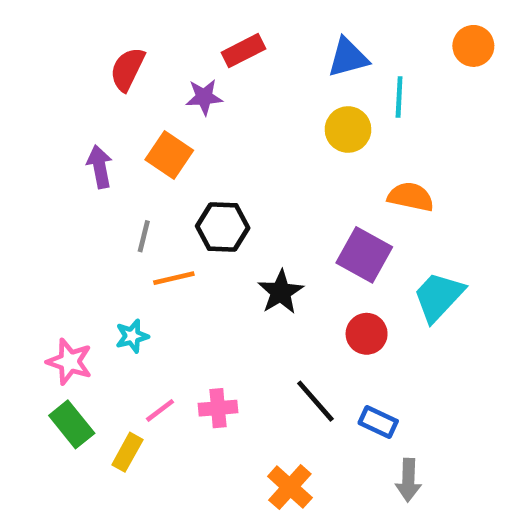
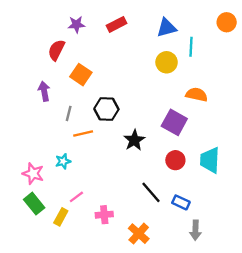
red semicircle: (127, 69) -> (56, 50), moved
purple star: (204, 97) -> (76, 24), moved
purple arrow: (100, 167) -> (44, 91), moved
cyan trapezoid: (439, 297) -> (210, 160), moved, turned -40
pink cross: (218, 408) -> (104, 215), moved

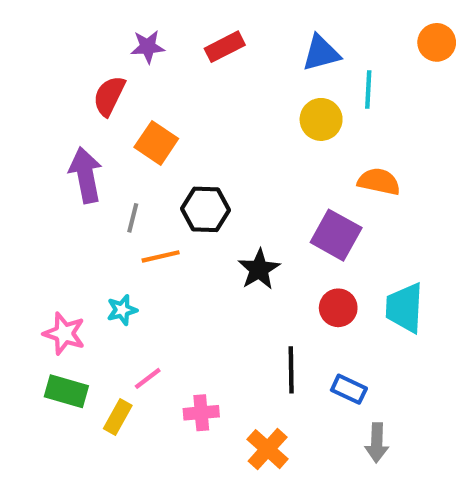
purple arrow: (44, 91) -> (86, 175), size x1.4
black line: (151, 192) -> (291, 370), turned 40
green rectangle: (34, 204) -> (66, 391), turned -35

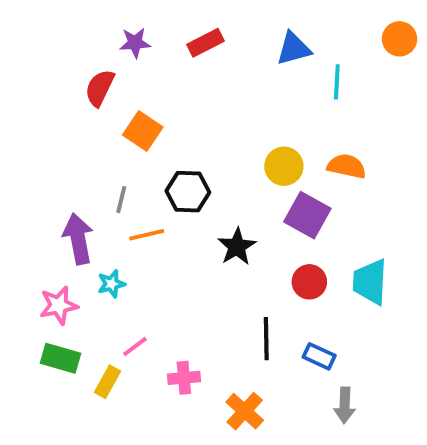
yellow circle: (321, 119) -> (284, 166), moved
purple arrow: (86, 175) -> (78, 239), moved
pink star: (64, 334) -> (59, 305), turned -30

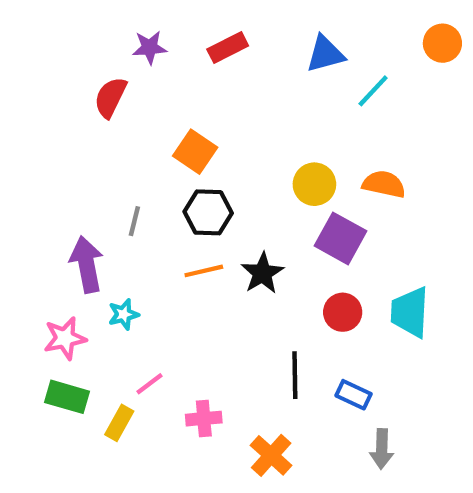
cyan line: (337, 82) -> (373, 91), turned 40
orange square: (143, 131) -> (195, 152), moved
orange line: (147, 235) -> (204, 271), moved

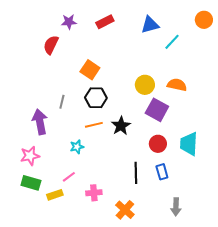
cyan star: (123, 314) -> (77, 147), moved
blue rectangle: (353, 395) -> (162, 172), moved, turned 49
yellow rectangle: (119, 423) -> (55, 195), turned 42

